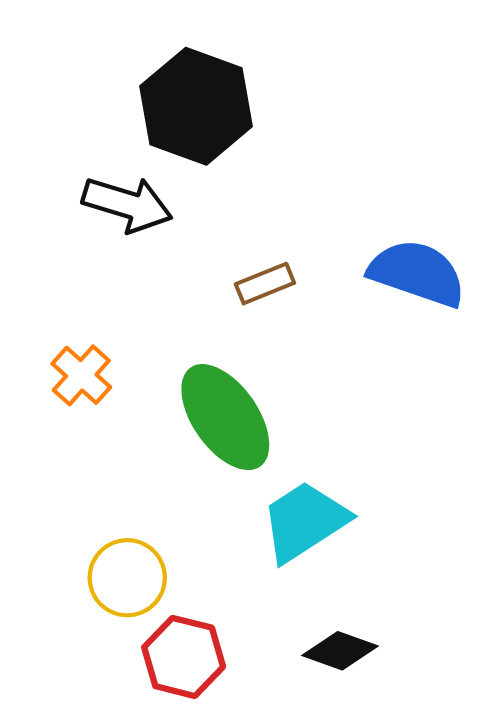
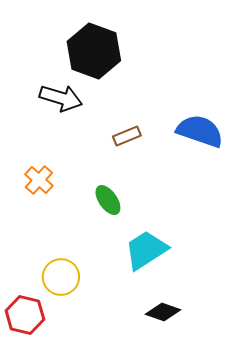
green ellipse: (225, 417) -> (108, 200), size x0.6
red hexagon: (184, 657) -> (25, 315), moved

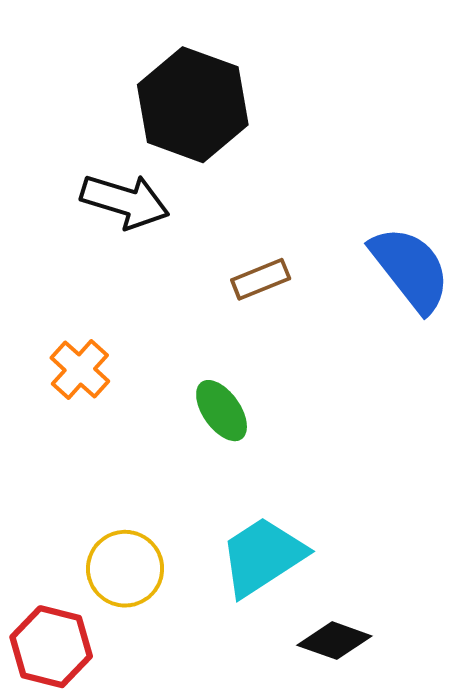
blue semicircle: (200, 131) -> (410, 269), turned 33
cyan trapezoid: (146, 250) -> (263, 556), moved

